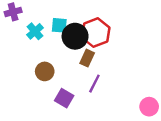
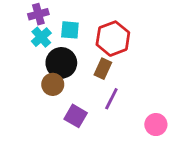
purple cross: (13, 12) -> (38, 14), moved
black circle: (75, 36) -> (61, 63), moved
pink circle: (149, 107) -> (156, 125), moved

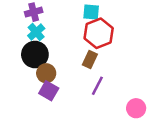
cyan square: (70, 30) -> (91, 12), moved
black circle: (61, 63) -> (35, 55), moved
purple square: (76, 116) -> (49, 91), moved

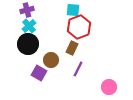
brown circle: (46, 73) -> (51, 60), moved

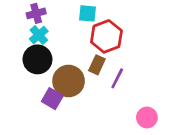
cyan square: (73, 10) -> (87, 13), moved
brown circle: (51, 60) -> (69, 81), size x1.5
purple line: (78, 69) -> (117, 78), moved

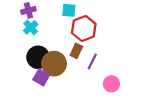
black circle: (37, 59) -> (38, 57), moved
pink circle: (147, 117) -> (111, 84), moved

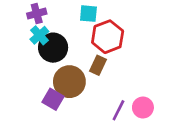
black circle: (38, 57) -> (53, 48), moved
purple line: (92, 62) -> (118, 110), moved

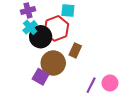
red hexagon: (108, 37) -> (56, 28), moved

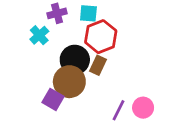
purple cross: (28, 10) -> (57, 13), moved
red hexagon: (56, 28) -> (101, 37), moved
black circle: (41, 37) -> (75, 60), moved

